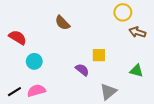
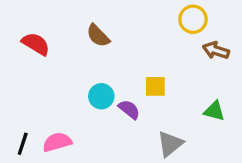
red semicircle: (18, 37) -> (36, 44), moved
cyan circle: (34, 61) -> (101, 96), moved
black line: (14, 92) -> (23, 144), turned -40

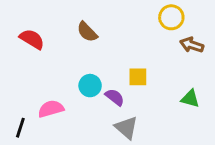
pink semicircle: (57, 142) -> (51, 109), moved
gray triangle: (170, 144) -> (126, 128), moved, turned -40

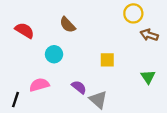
cyan circle: (90, 86) -> (54, 54), moved
purple semicircle: (115, 97) -> (79, 87), moved
green triangle: (190, 99) -> (148, 77), turned 42

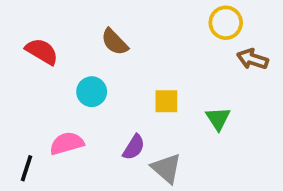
yellow square: (107, 60) -> (166, 101), moved
green triangle: (148, 77) -> (218, 118), moved
purple semicircle: (79, 87) -> (134, 147), turned 84

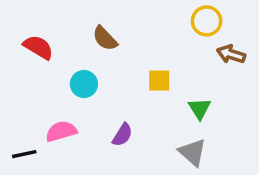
yellow square: (166, 101) -> (159, 80), moved
black line: (27, 168) -> (24, 154), turned 60
gray triangle: (166, 168) -> (193, 152), moved

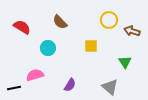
yellow circle: (207, 21) -> (109, 20), moved
green triangle: (200, 109) -> (125, 62), moved
purple semicircle: (122, 135) -> (70, 85), moved

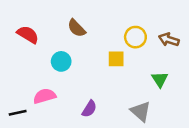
yellow circle: (109, 20) -> (135, 37), moved

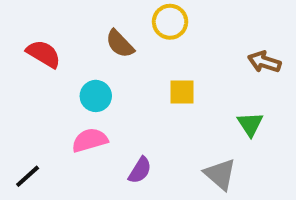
yellow circle: (135, 37) -> (170, 22), moved
pink semicircle: (44, 96) -> (90, 140), moved
black line: (18, 113) -> (28, 176), turned -30

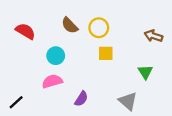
yellow circle: (170, 22) -> (99, 28), moved

